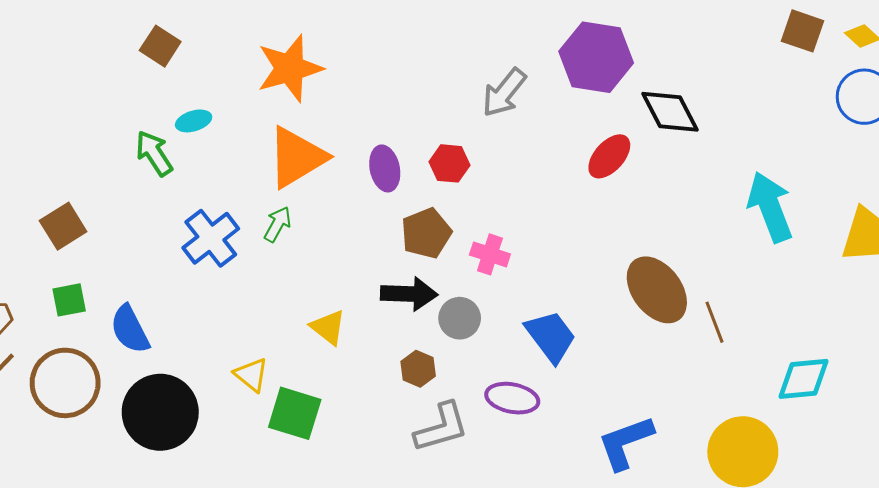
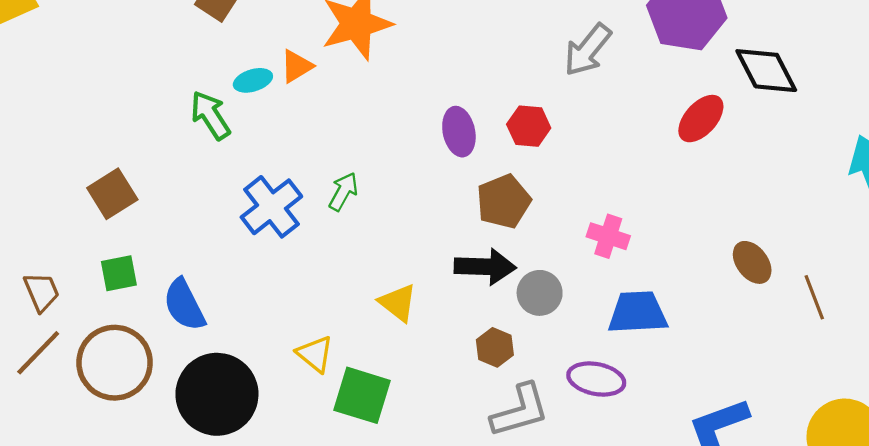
orange triangle: (297, 157) -> (297, 66), moved, size x0.5
pink cross: (490, 254) -> (608, 236), moved
brown ellipse: (657, 290) -> (752, 262), size x0.6
blue trapezoid: (551, 336) -> (638, 313), turned -56

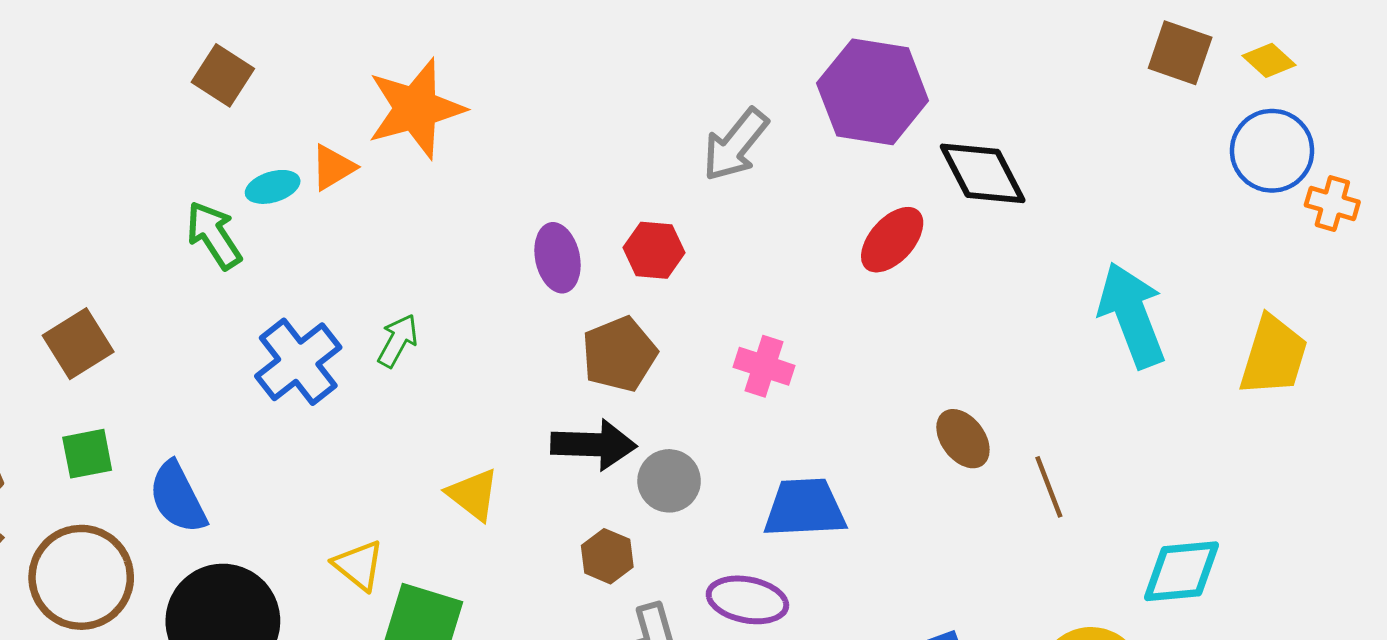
pink cross: (608, 236) -> (764, 366), moved

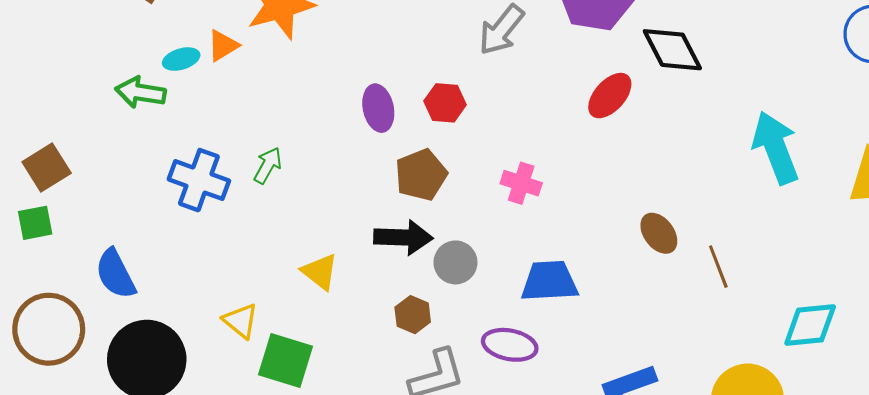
green arrow: (214, 235) -> (140, 92), turned -48
blue cross: (298, 362) -> (199, 180), turned -32
green square: (87, 454) -> (35, 223), moved

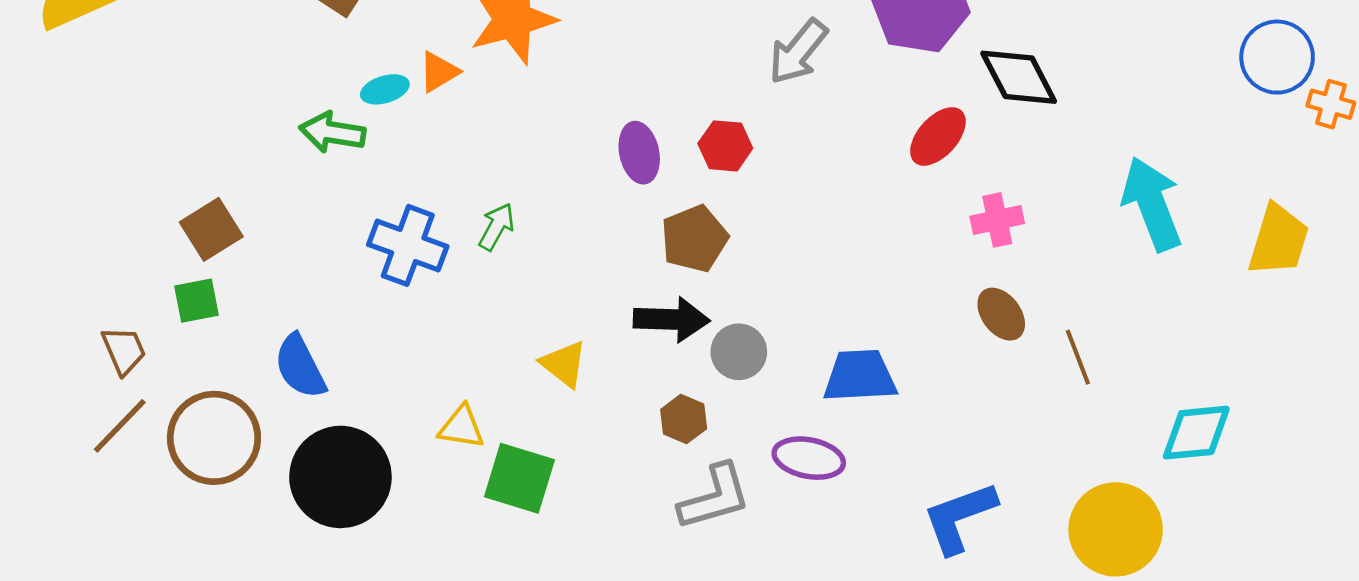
pink cross: (521, 183) -> (997, 220), moved, turned -30
yellow triangle: (241, 321) -> (462, 427), turned -30

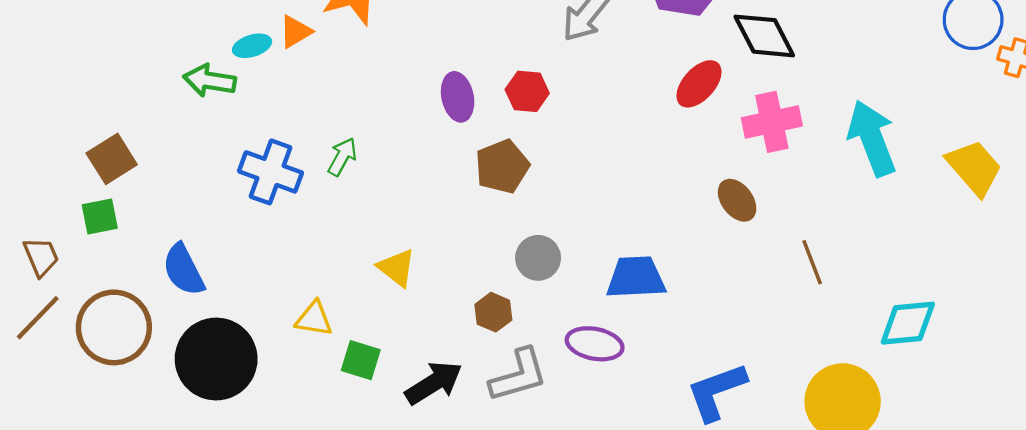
pink cross: (997, 220) -> (772, 122), moved, size x1.4
yellow trapezoid: (1278, 240) -> (974, 168), turned -58
brown ellipse: (1001, 314) -> (737, 200), moved
black arrow: (672, 319) -> (434, 383), moved, turned -34
green square: (519, 478) -> (361, 360), size x0.7

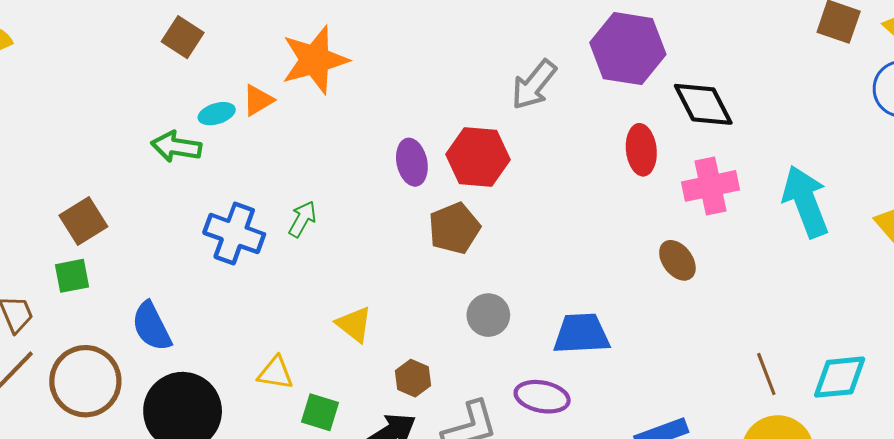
red ellipse: (699, 84) -> (641, 150), turned -48
red hexagon: (527, 91) -> (478, 157), size x1.5
brown line: (812, 262) -> (766, 374), moved
brown hexagon: (493, 312) -> (413, 378), moved

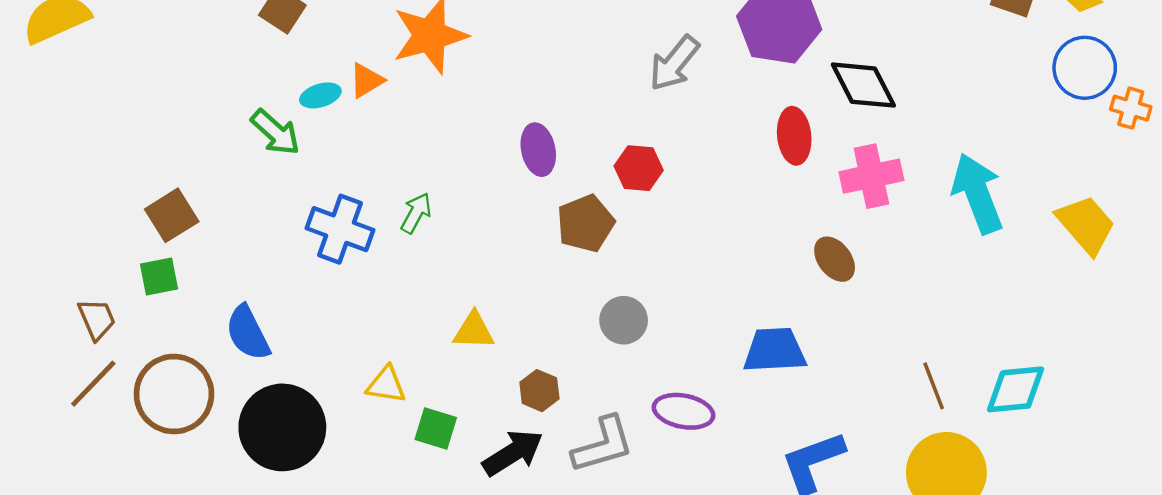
green arrow: (176, 147) -> (275, 132), turned -147
red hexagon: (478, 157) -> (639, 168), moved, size x0.7
yellow triangle: (354, 324) -> (474, 331), turned -36
blue trapezoid: (581, 334) -> (775, 350), moved

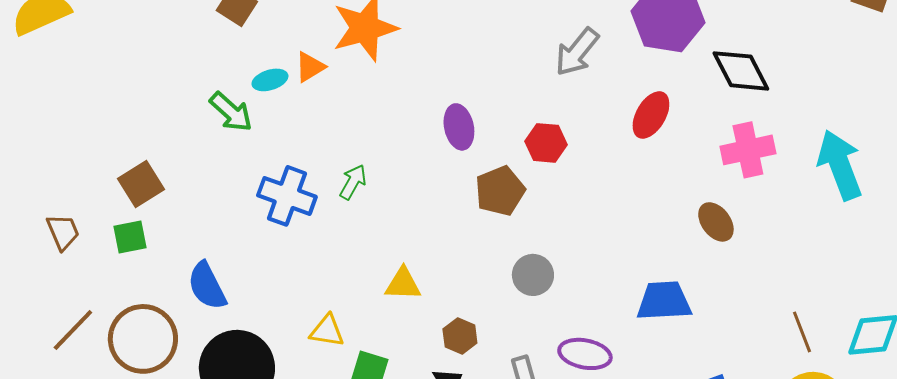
red ellipse: (794, 136) -> (651, 115), moved, turned 36
brown trapezoid: (97, 319) -> (63, 232), moved

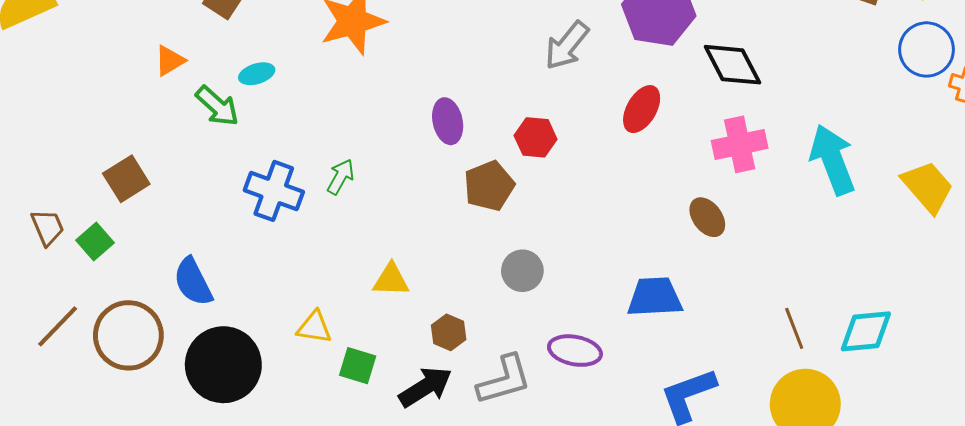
orange triangle: (310, 67) -> (170, 61), moved
green square: (130, 237) -> (95, 241), moved, turned -30

